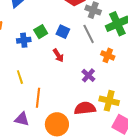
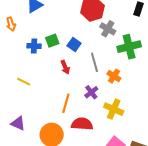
gray line: (89, 34) -> (94, 62), moved
yellow line: (20, 77) -> (24, 82), turned -56
orange line: (38, 98) -> (66, 103), moved
yellow cross: (109, 101) -> (114, 109), moved

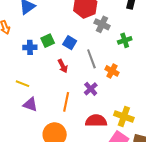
green cross: (129, 47) -> (125, 40), size x0.6
yellow cross: (114, 109) -> (124, 116), moved
purple triangle: (18, 123) -> (30, 104), moved
red semicircle: (82, 124) -> (96, 121), moved

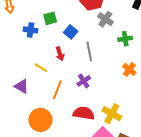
green square: (48, 41) -> (50, 18), moved
orange cross: (112, 71) -> (129, 69), moved
yellow line: (22, 84) -> (41, 68), moved

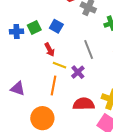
green square: (50, 18) -> (34, 27), moved
gray line: (89, 51) -> (89, 49), moved
yellow line: (41, 68) -> (59, 65), moved

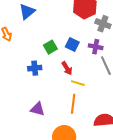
blue cross: (17, 31) -> (35, 68), moved
purple cross: (78, 72) -> (96, 47), moved, turned -32

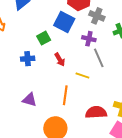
blue square: (72, 44) -> (64, 22), moved, size x1.5
yellow line: (78, 83) -> (82, 76), moved

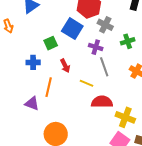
orange line: (65, 95) -> (49, 87), moved
red semicircle: (96, 112) -> (102, 102), moved

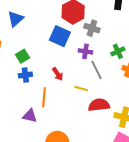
green cross: (128, 41) -> (118, 51), moved
green square: (51, 43) -> (22, 56), moved

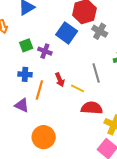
purple cross: (85, 51) -> (45, 51), moved
red arrow: (58, 74) -> (60, 80), moved
blue cross: (25, 75) -> (25, 74), moved

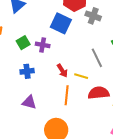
orange line: (39, 90) -> (67, 95), moved

